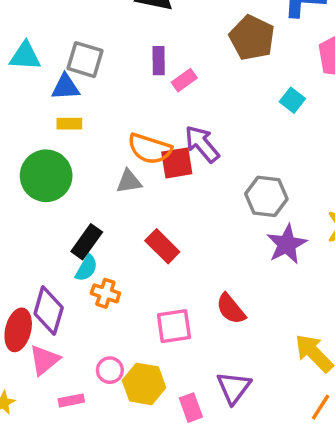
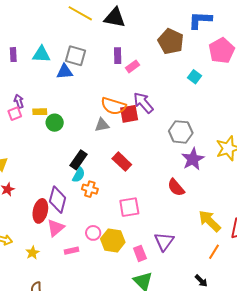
yellow rectangle: (69, 124) -> (40, 112), moved
green circle: (46, 176) -> (55, 123), size x0.6
red semicircle: (231, 309) -> (176, 187), moved

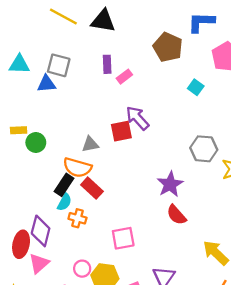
orange semicircle: (114, 106) -> (77, 167), moved
gray hexagon: (181, 132) -> (204, 149), moved
purple star: (193, 159) -> (170, 184), moved
red rectangle: (122, 162) -> (92, 188), moved

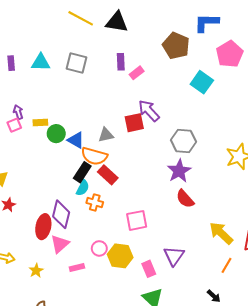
blue triangle: (47, 84) -> (76, 140), moved, turned 36
cyan square: (196, 87) -> (202, 82), size x1.5
gray hexagon: (204, 149) -> (183, 141), moved

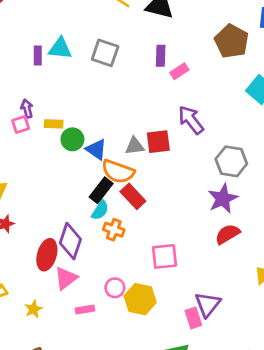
purple rectangle: (11, 63) -> (38, 55), moved
red square: (134, 123) -> (158, 142), moved
red semicircle: (185, 199) -> (227, 234), turned 96
pink rectangle: (149, 269) -> (193, 318), moved

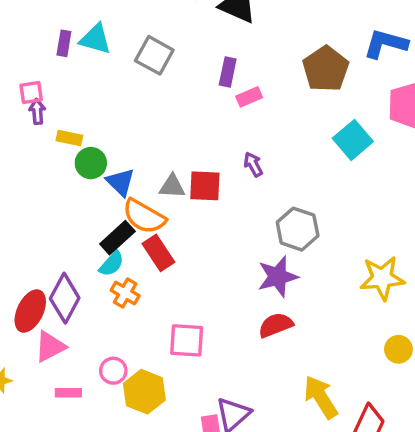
purple arrow: (191, 120) -> (253, 164), size x0.6
pink square: (21, 124) -> (31, 92), moved

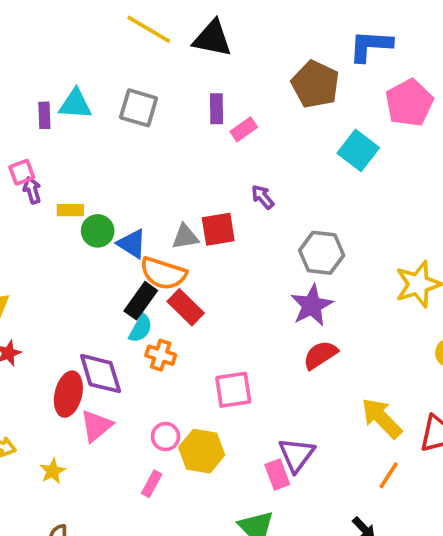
purple diamond: (65, 298) -> (101, 374), turned -33
pink rectangle: (68, 393) -> (152, 484), moved, turned -50

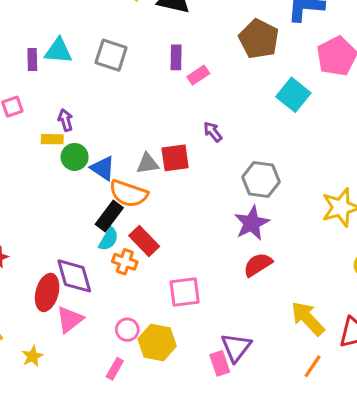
purple arrow: (32, 190) -> (65, 120), moved
red rectangle: (186, 307) -> (144, 241), moved

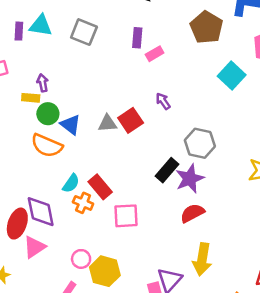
red square: (175, 158) -> (131, 120), turned -30
orange semicircle: (128, 194) -> (47, 146), moved
black rectangle: (109, 216) -> (167, 170), moved
pink square: (185, 292) -> (126, 216), moved
yellow arrow: (308, 318) -> (202, 259), moved, turned -132

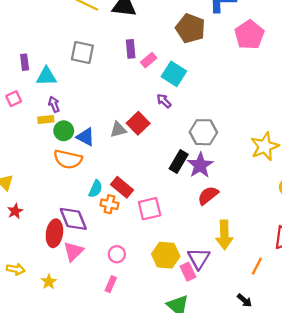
cyan triangle: (41, 25) -> (46, 76), moved
cyan square: (232, 75) -> (174, 74), moved
yellow hexagon: (105, 271) -> (166, 255), moved

